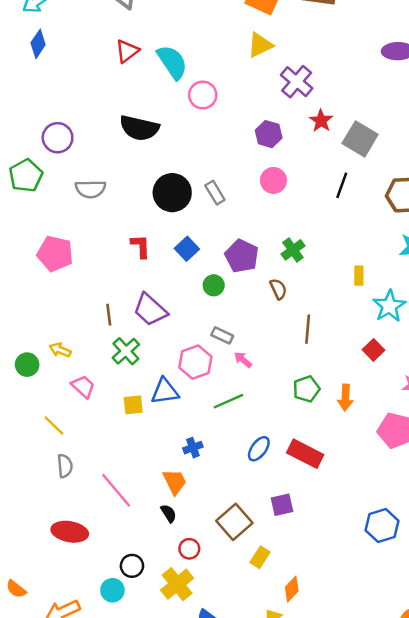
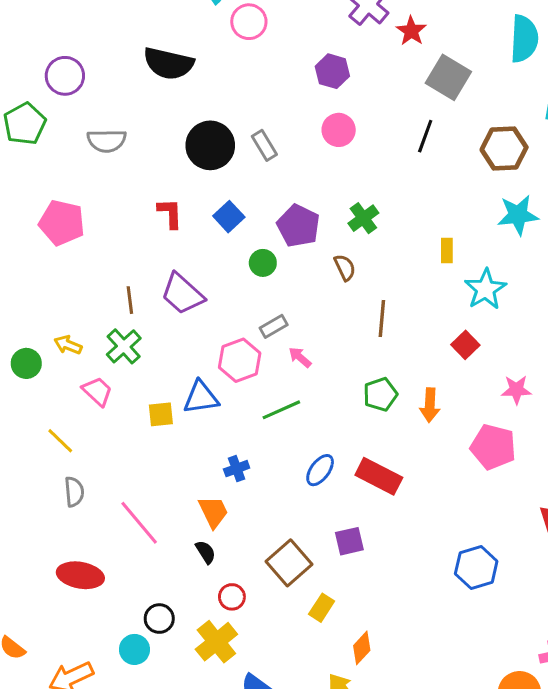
red star: (321, 121) -> (411, 31), moved
gray rectangle: (222, 335) -> (274, 326), turned -55
green cross: (126, 351) -> (124, 346), moved

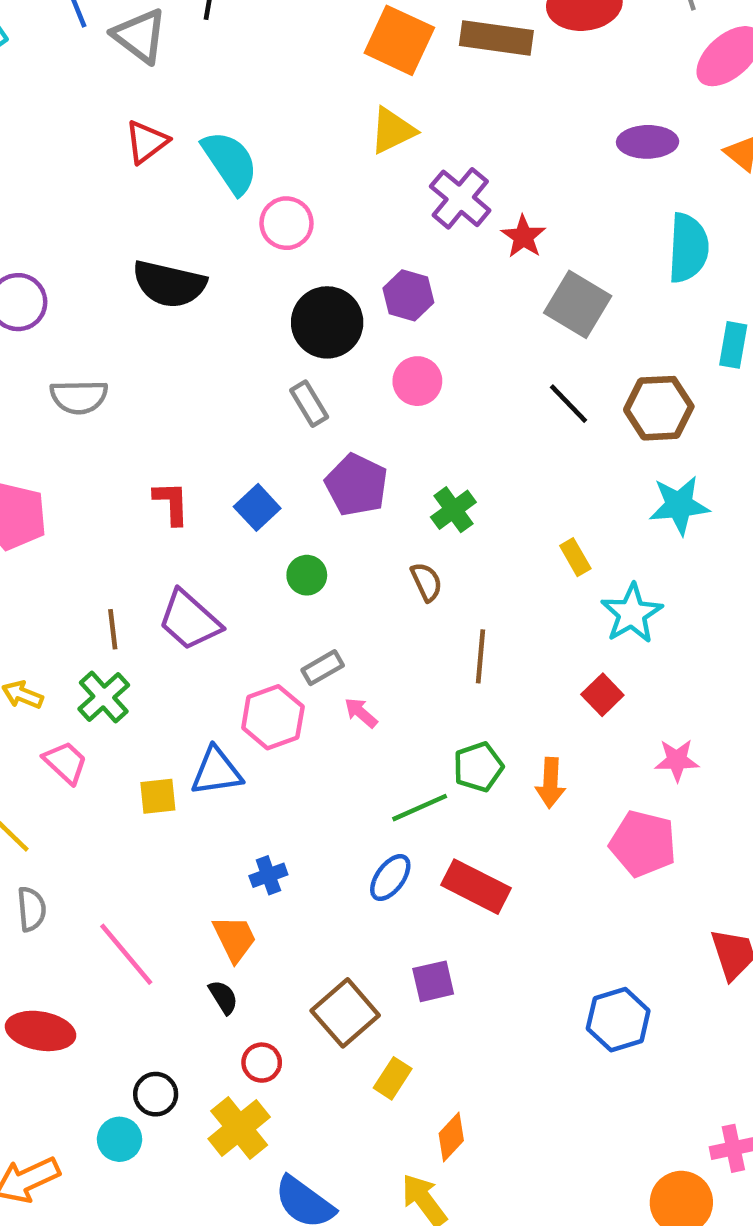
black line: (425, 136) -> (569, 404), moved, turned -64
black circle: (210, 145) -> (327, 322), moved
purple pentagon: (298, 226) -> (356, 485), moved
yellow rectangle: (447, 251) -> (575, 557), turned -30
green line: (281, 410) -> (420, 808), moved

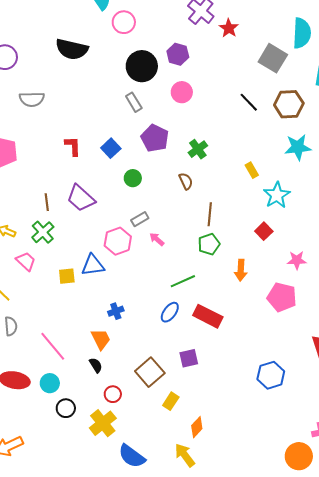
gray square: (578, 304) -> (273, 58), moved
green pentagon: (478, 767) -> (209, 244), moved
cyan circle: (120, 1139) -> (50, 383), moved

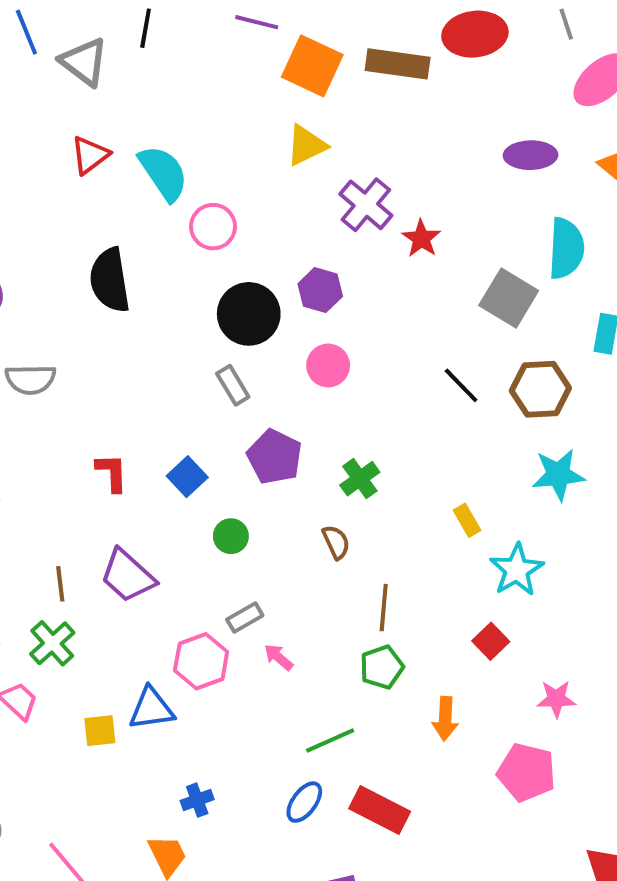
black semicircle: (72, 49) -> (110, 280), turned 68

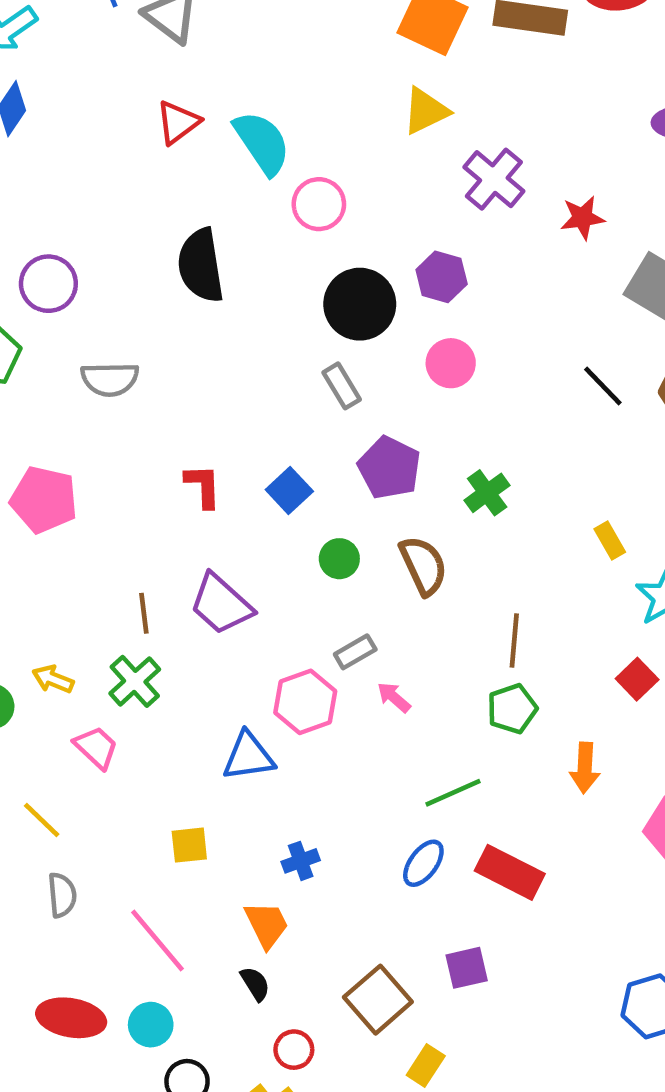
red star: (421, 238) -> (583, 218), moved, turned 30
brown semicircle: (336, 542) -> (423, 566), moved, size x1.5
yellow square: (100, 731) -> (189, 845), moved

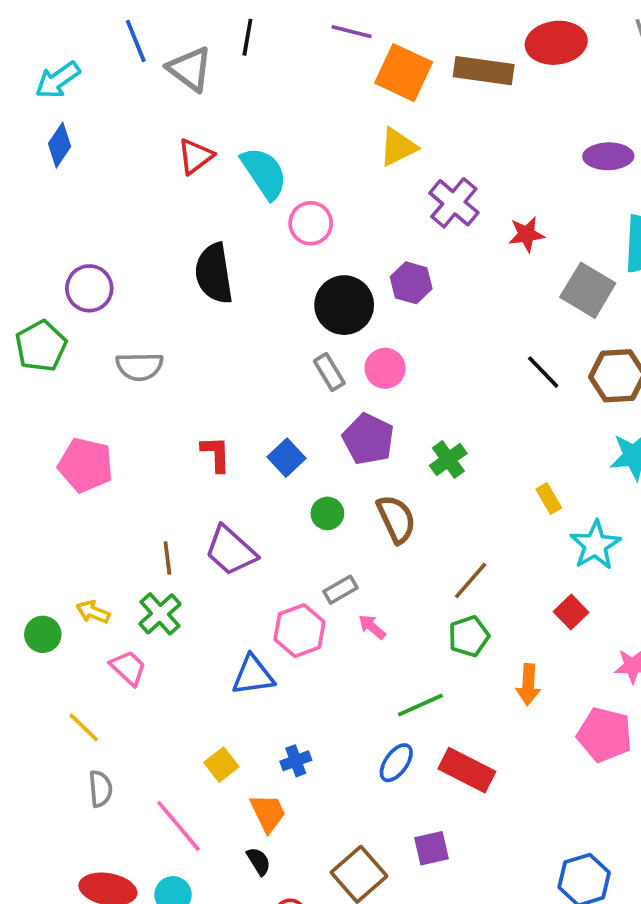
pink circle: (451, 363) -> (385, 368), moved
brown line: (514, 641) -> (471, 580), turned 36
yellow square: (189, 845) -> (221, 765), moved, turned -32

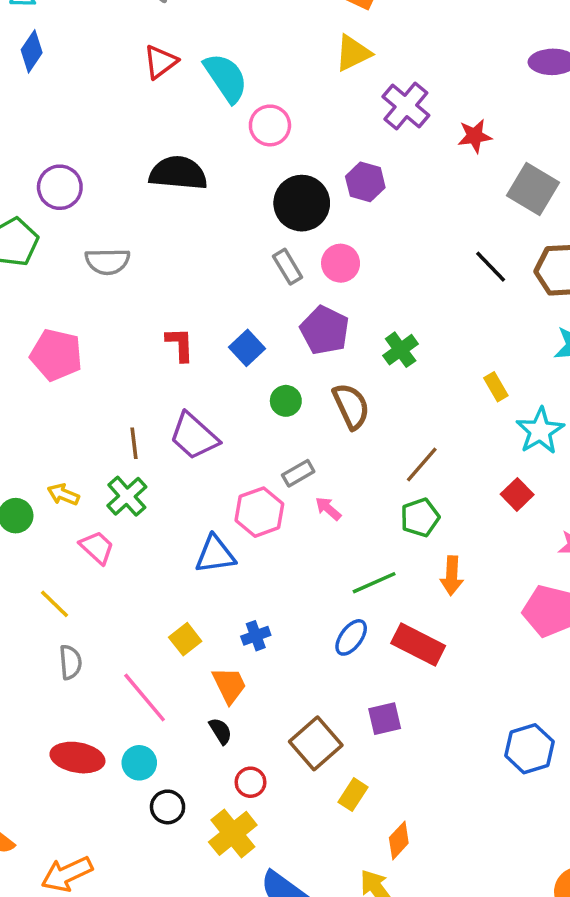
black semicircle: (214, 273) -> (178, 173), turned 104
orange arrow: (528, 685) -> (452, 576), moved

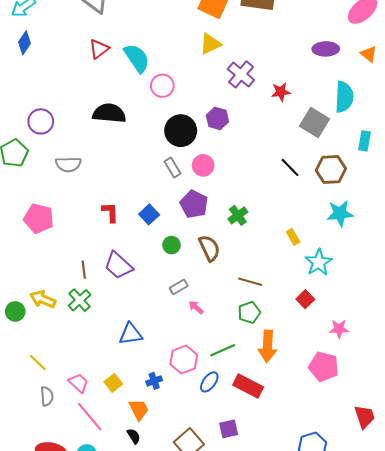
brown line: (422, 464) -> (250, 282), turned 65
yellow arrow: (63, 494) -> (43, 299), size x1.4
pink hexagon: (259, 512) -> (184, 359), moved
pink trapezoid: (97, 547) -> (79, 383), moved
orange arrow: (452, 576) -> (268, 346), size x1.4

